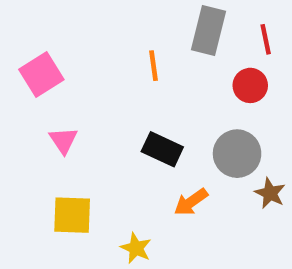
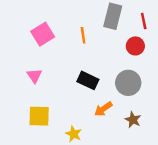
pink square: (41, 74) -> (43, 34), moved
brown star: (270, 193) -> (133, 120), moved

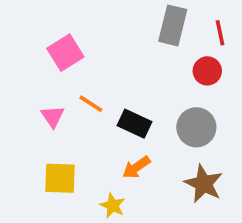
orange line: (83, 35) -> (91, 104), moved, turned -49
orange arrow: (103, 109) -> (136, 167), moved
brown star: (133, 120) -> (204, 184), size x1.5

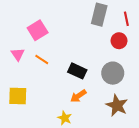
orange line: (91, 104) -> (42, 60), moved
pink triangle: (53, 116) -> (18, 54), moved
yellow square: (60, 178) -> (18, 96), moved

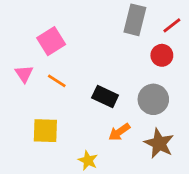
red line: (126, 19) -> (172, 25), turned 64
yellow square: (18, 96) -> (45, 131), moved
orange arrow: (78, 96) -> (119, 132), moved

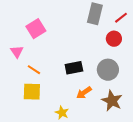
orange line: (57, 81) -> (34, 70), moved
black rectangle: (105, 97) -> (74, 68), turned -36

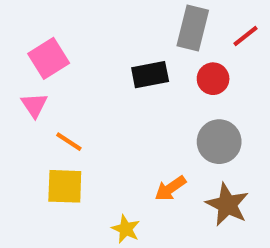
pink square: (36, 29) -> (49, 58), moved
red circle: (114, 39) -> (213, 79), moved
black rectangle: (74, 68) -> (150, 75), moved

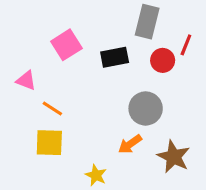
red line: (246, 36) -> (186, 45), moved, turned -30
pink square: (49, 58) -> (66, 45), moved
pink triangle: (34, 105) -> (26, 81), turned -35
gray circle: (219, 142) -> (146, 108), moved

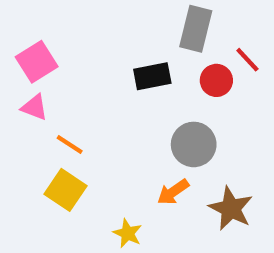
pink square: (66, 45) -> (37, 62), moved
red line: (186, 45) -> (247, 60), turned -65
yellow square: (49, 143) -> (66, 190), turned 32

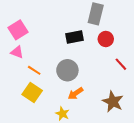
red line: (247, 60) -> (121, 64), moved
gray circle: (194, 144) -> (67, 70), moved
orange arrow: (173, 192) -> (75, 93), moved

